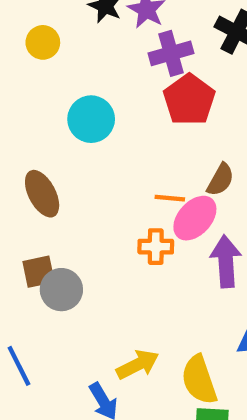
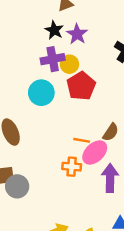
yellow circle: (43, 42) -> (69, 64), moved
purple cross: (171, 53) -> (53, 59), moved
red pentagon: (189, 100) -> (81, 86), moved

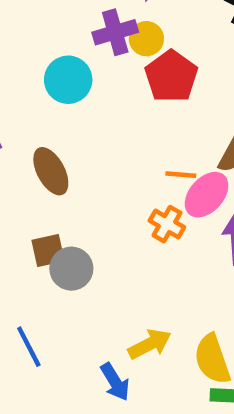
cyan circle: (41, 93) -> (68, 80), moved
orange cross: (72, 167) -> (167, 224), turned 30

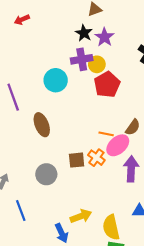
brown square: (48, 251) -> (77, 160), moved

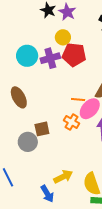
purple cross: (82, 59) -> (50, 58), moved
red pentagon: (107, 84) -> (74, 55), turned -30
brown square: (77, 160) -> (42, 129), moved

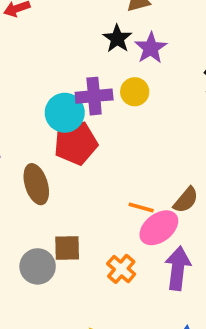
red pentagon: (74, 55) -> (76, 143), moved, turned -30
purple cross: (50, 58) -> (94, 96), moved
orange cross: (72, 122) -> (121, 269), moved

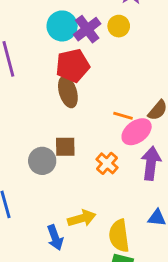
purple cross: (94, 96) -> (87, 29), turned -32
cyan circle: (65, 113) -> (62, 26), moved
brown ellipse: (36, 184) -> (68, 92), moved

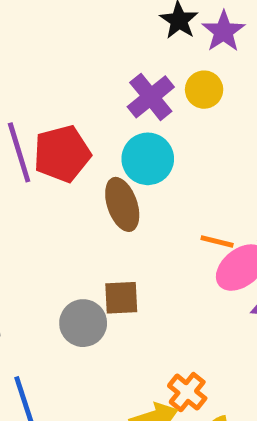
cyan circle: (62, 26) -> (148, 159), moved
red pentagon: (73, 66) -> (62, 154), moved
orange cross: (107, 163) -> (187, 392), moved

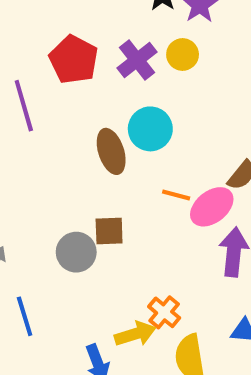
red pentagon: (62, 154) -> (74, 60), moved, turned -30
cyan circle: (148, 159) -> (150, 129), moved
orange line: (217, 241) -> (176, 195), moved

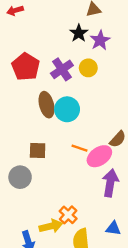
brown ellipse: (111, 151) -> (47, 105), moved
brown square: (109, 231) -> (38, 150), moved

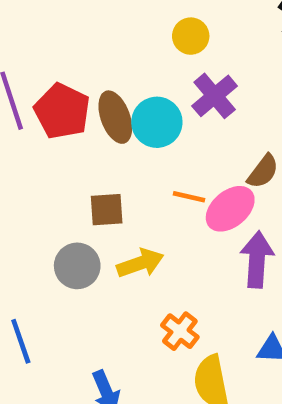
red pentagon: (26, 67) -> (62, 111), moved
purple cross: (62, 69) -> (215, 96), moved
yellow arrow: (51, 226) -> (140, 263), moved

